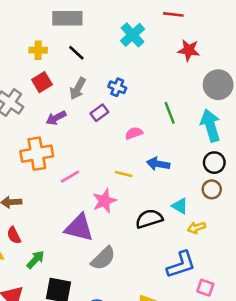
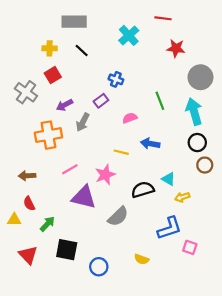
gray arrow: (78, 89) -> (83, 122), moved
pink line: (70, 177) -> (70, 169), moved
brown circle: (212, 189) -> (205, 165), moved
gray semicircle: (103, 258) -> (118, 216), moved

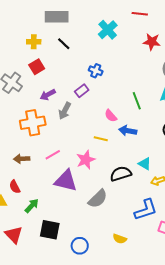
green line: (160, 101) -> (137, 101), moved
pink semicircle: (130, 118) -> (111, 116), moved, turned -112
brown arrow: (27, 176) -> (22, 159), moved

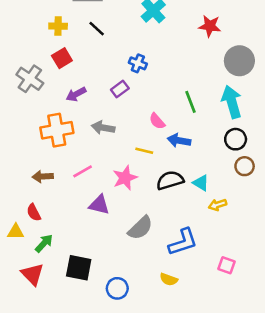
gray arrow: (65, 111) -> (103, 128), moved, turned 72
black semicircle: (121, 174) -> (170, 180), moved
purple triangle: (66, 181) -> (99, 205), size x0.7
green arrow: (32, 206) -> (44, 243), moved
blue L-shape: (146, 210) -> (183, 242), moved

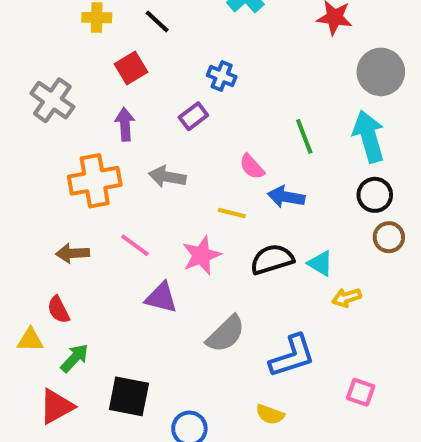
red square: (62, 58) -> (131, 68), moved
purple arrow: (76, 94) -> (125, 124), turned 114
pink line: (83, 171) -> (135, 245), turned 66
red triangle: (32, 274) -> (56, 406), turned 45

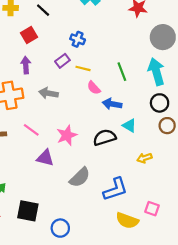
yellow line: (232, 213) -> (83, 68), moved
cyan triangle: (320, 263) -> (129, 126), moved
yellow semicircle: (270, 414) -> (127, 221), moved, size x1.5

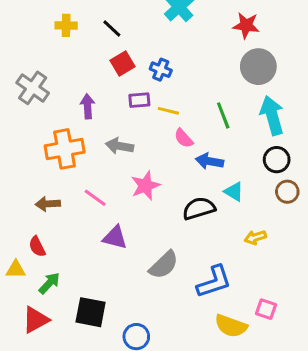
red square: (29, 35) -> (123, 64), moved
gray circle: (163, 37) -> (258, 67), moved
purple rectangle: (62, 61) -> (139, 100), turned 32
pink star: (67, 135) -> (145, 186), moved

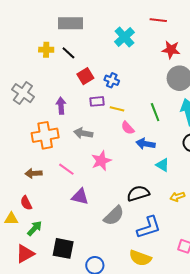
black line: (112, 28) -> (68, 53), moved
black semicircle: (199, 208) -> (138, 193), moved
yellow semicircle: (231, 326) -> (140, 258), moved

